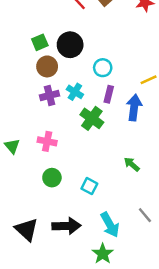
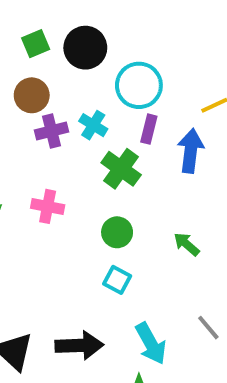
brown circle: (47, 66) -> (32, 95), moved
cyan circle: (103, 68) -> (139, 85), size x1.5
green circle: (52, 178) -> (117, 232), moved

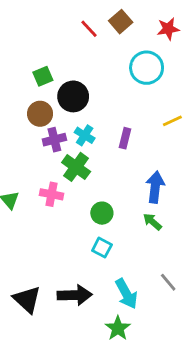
black circle: (85, 48) -> (73, 96), moved
cyan circle: (139, 85) -> (147, 68), moved
blue arrow: (191, 151) -> (155, 187), moved
green cross: (121, 169) -> (76, 167), moved

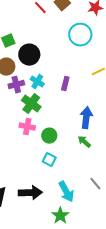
pink cross: (52, 194) -> (27, 127), moved

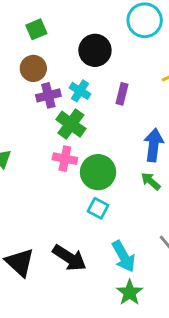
black circle: (29, 55) -> (95, 50), moved
green circle: (49, 136) -> (98, 172), size x1.5
black arrow: (30, 193) -> (69, 258), turned 35
green star: (60, 216) -> (130, 292), moved

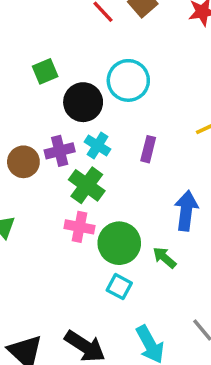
cyan circle: (145, 20) -> (128, 80), moved
black circle: (95, 50) -> (83, 102), moved
brown circle: (33, 68) -> (23, 162), moved
green arrow: (151, 181) -> (164, 258), moved

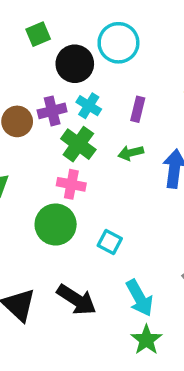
green circle: (119, 243) -> (56, 225), moved
green arrow: (164, 258) -> (131, 153), moved, turned -55

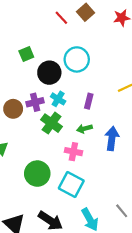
pink cross: (71, 184) -> (73, 152), moved
cyan square: (110, 242) -> (71, 185), size x1.6

